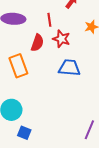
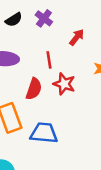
blue trapezoid: (69, 68) -> (44, 133), moved

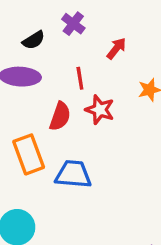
black semicircle: (14, 20) -> (34, 40), moved

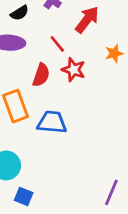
red arrow: (116, 48) -> (87, 20), size x1.5
red line: (80, 78) -> (57, 44), turned -30

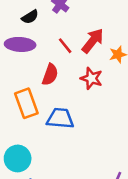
red arrow: (87, 20) -> (93, 41), moved
red star: (74, 70) -> (91, 78), moved

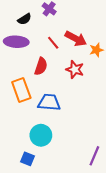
red arrow: (93, 41) -> (76, 39), turned 80
cyan circle: (18, 158) -> (41, 135), moved

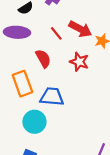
red semicircle: (41, 66) -> (43, 58), turned -48
cyan circle: (41, 135) -> (34, 122), moved

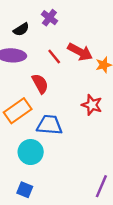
red star: (79, 62) -> (92, 105), moved
orange rectangle: (22, 84) -> (18, 111), turned 75

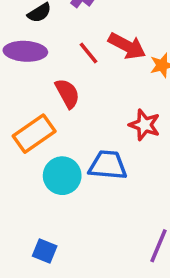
blue trapezoid: (49, 125) -> (108, 165), moved
cyan circle: (31, 152) -> (62, 176), moved

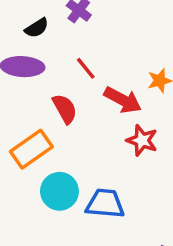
red arrow: (127, 46) -> (123, 100), moved
blue trapezoid: (108, 165) -> (105, 204), moved

